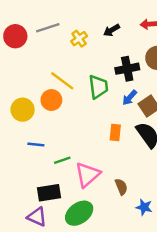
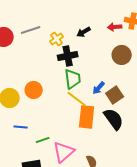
black cross: (127, 69) -> (68, 56), moved
yellow line: (62, 81) -> (77, 99), moved
orange rectangle: (115, 133) -> (87, 117), size x1.6

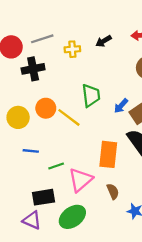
yellow cross: (57, 39) -> (72, 49), turned 32
black cross: (68, 56) -> (33, 69), moved
yellow line: (77, 99) -> (69, 117), moved
orange rectangle: (87, 117) -> (108, 154), moved

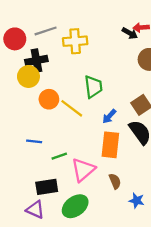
black arrow: (104, 41) -> (130, 33), moved, turned -119
yellow cross: (72, 49) -> (75, 41), size x1.5
blue arrow: (121, 106) -> (109, 116), moved
yellow circle: (18, 117) -> (28, 76), moved

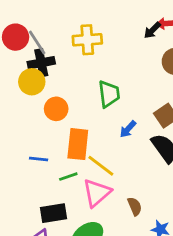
gray line: (46, 31) -> (37, 42), moved, turned 75
black arrow: (130, 33) -> (152, 30), turned 105
yellow line: (72, 108) -> (101, 166), moved
orange rectangle: (110, 145) -> (78, 144), moved

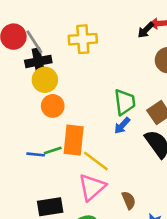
yellow circle: (32, 82) -> (45, 80), moved
green trapezoid: (109, 94) -> (125, 102), moved
green line: (68, 177) -> (53, 150), moved

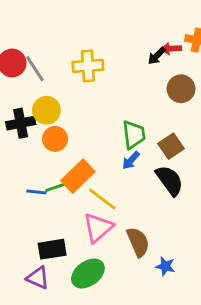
black cross: (38, 61) -> (21, 123), moved
orange rectangle: (74, 140) -> (78, 176), turned 40
brown semicircle: (129, 200) -> (138, 242), size x1.5

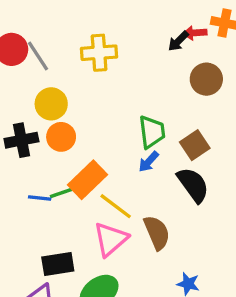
black cross: (21, 123) -> (21, 140), moved
brown semicircle: (138, 242) -> (157, 233), moved

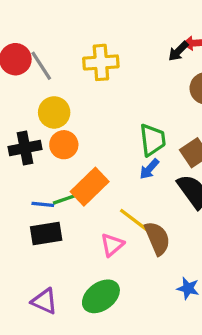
yellow line: (116, 206) -> (135, 221), moved
pink triangle: (111, 239) -> (112, 245), size x0.7
black rectangle: (58, 264) -> (46, 233), moved

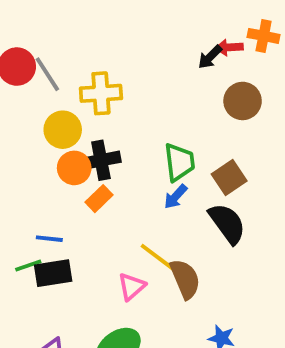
yellow cross: (101, 62) -> (101, 93), moved
black cross: (25, 148) -> (101, 160), moved
orange rectangle: (90, 187) -> (99, 199), moved, size x0.6
green line: (64, 200) -> (28, 266), moved

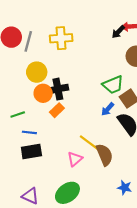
gray line: (47, 74) -> (28, 41), turned 48
yellow cross: (101, 93) -> (61, 38), moved
green trapezoid: (179, 162) -> (113, 85), moved, turned 75
blue arrow: (176, 197) -> (108, 109), moved
green line: (28, 266) -> (18, 114), moved

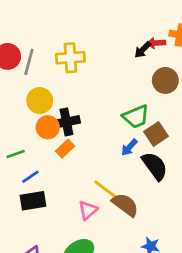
blue line: (29, 132) -> (30, 177), turned -40
brown semicircle: (104, 155) -> (125, 205), turned -30

